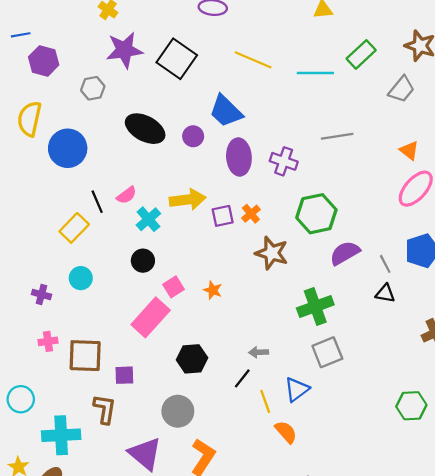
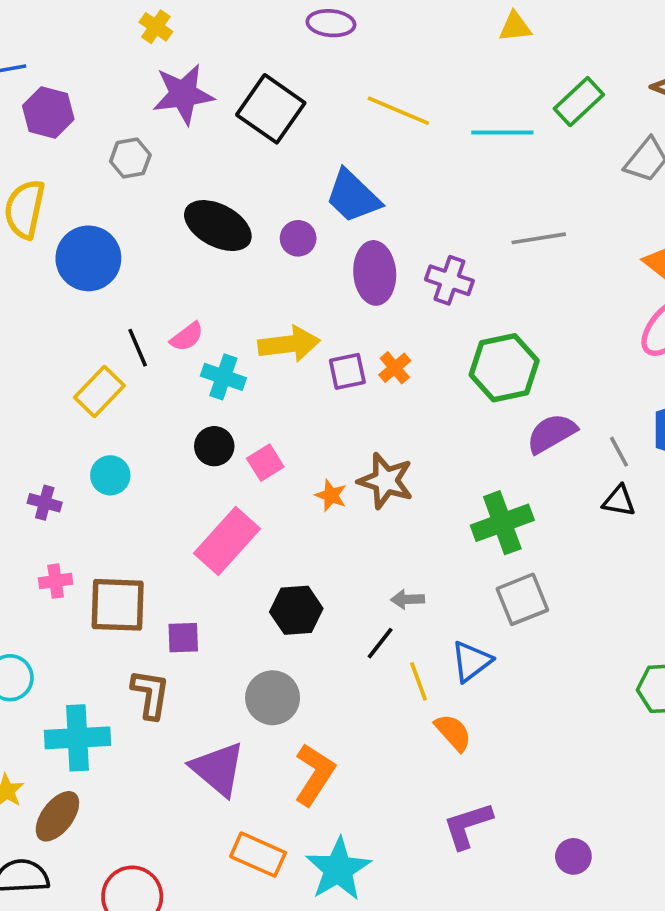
cyan cross: (148, 219) -> (223, 377), turned -30
brown star: (272, 253) -> (386, 481), moved
pink square: (173, 287) -> (265, 463), moved

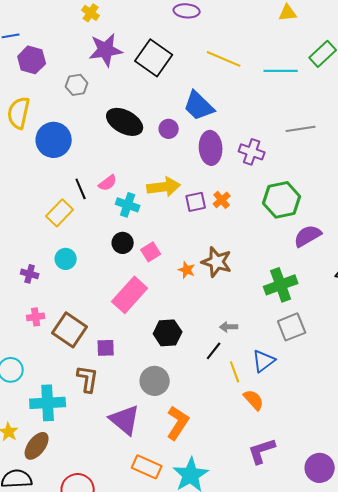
brown square: (118, 605) -> (70, 330), turned 32
purple circle: (573, 856) -> (320, 468), size x1.5

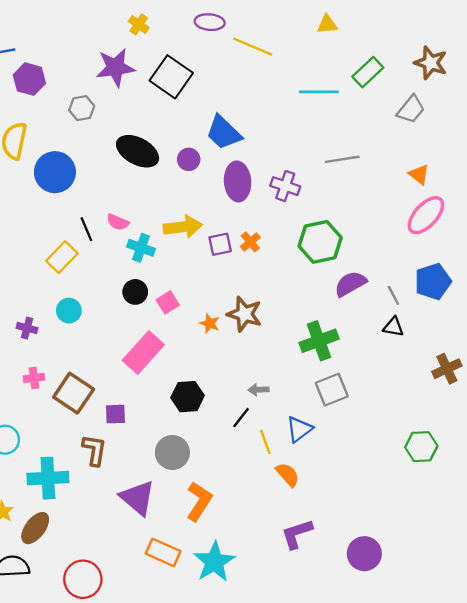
yellow cross: (91, 13) -> (139, 24), moved
yellow line: (224, 59) -> (253, 47), moved
pink semicircle: (108, 183) -> (118, 222), turned 60

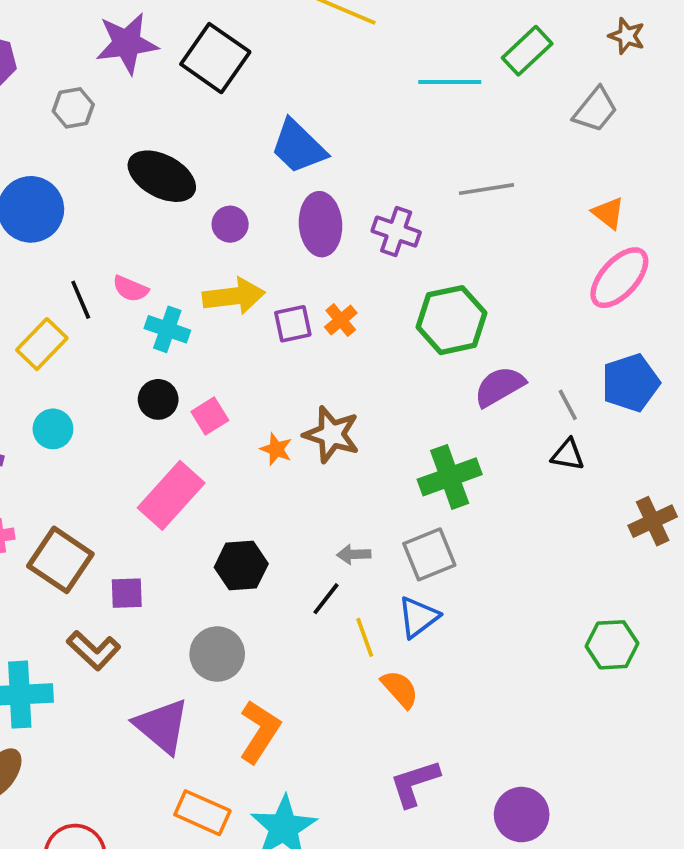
brown star: (431, 63) -> (627, 36), size x0.7
purple circle: (189, 159) -> (230, 224), moved
gray square: (332, 390) -> (429, 554), moved
brown L-shape: (94, 450) -> (94, 650), turned 124

